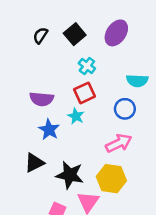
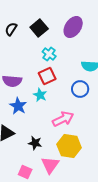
pink arrow: (119, 143) -> (63, 119), moved
black star: (70, 175) -> (35, 143), size x0.6

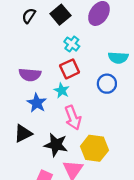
pink arrow: (63, 119) -> (73, 118), moved, turned 95
black star: (35, 143) -> (56, 145), size x1.5

